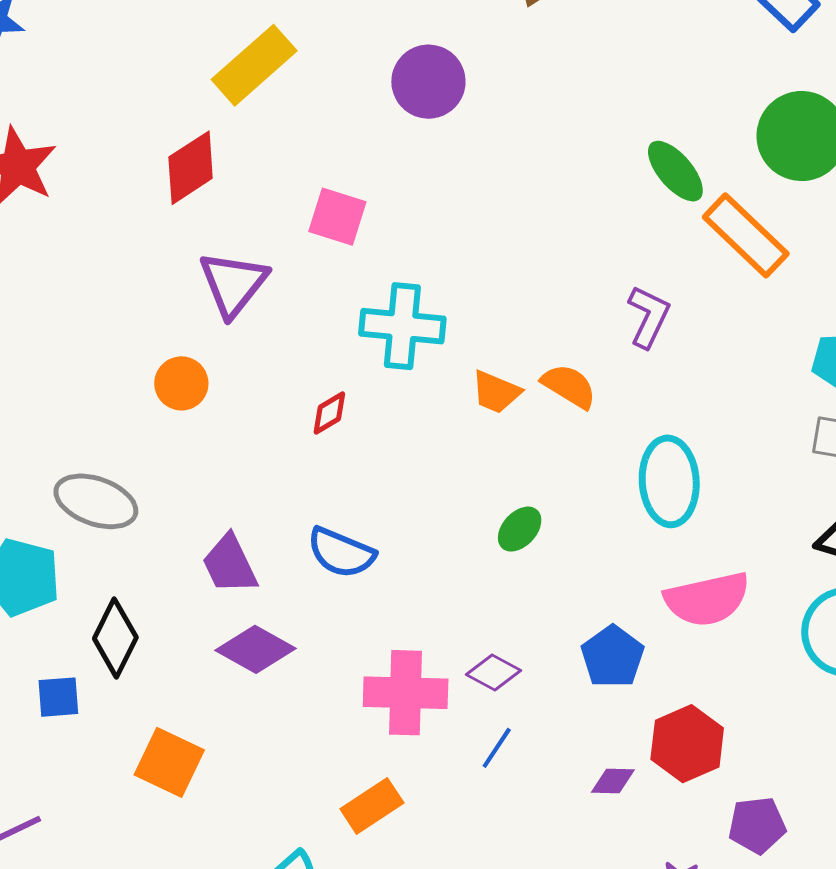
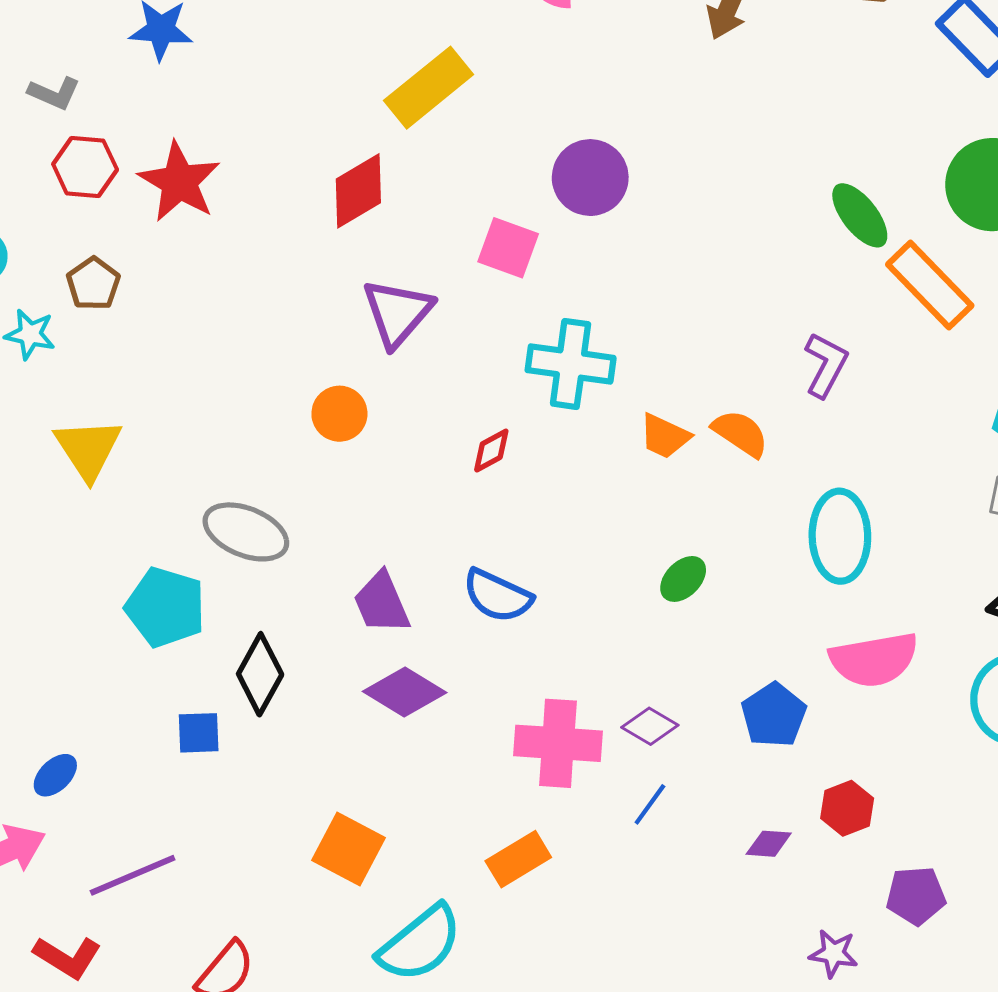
purple circle: (428, 82) -> (590, 178), moved
red hexagon: (687, 744) -> (847, 808), size x0.7
orange square: (169, 762) -> (349, 849), moved

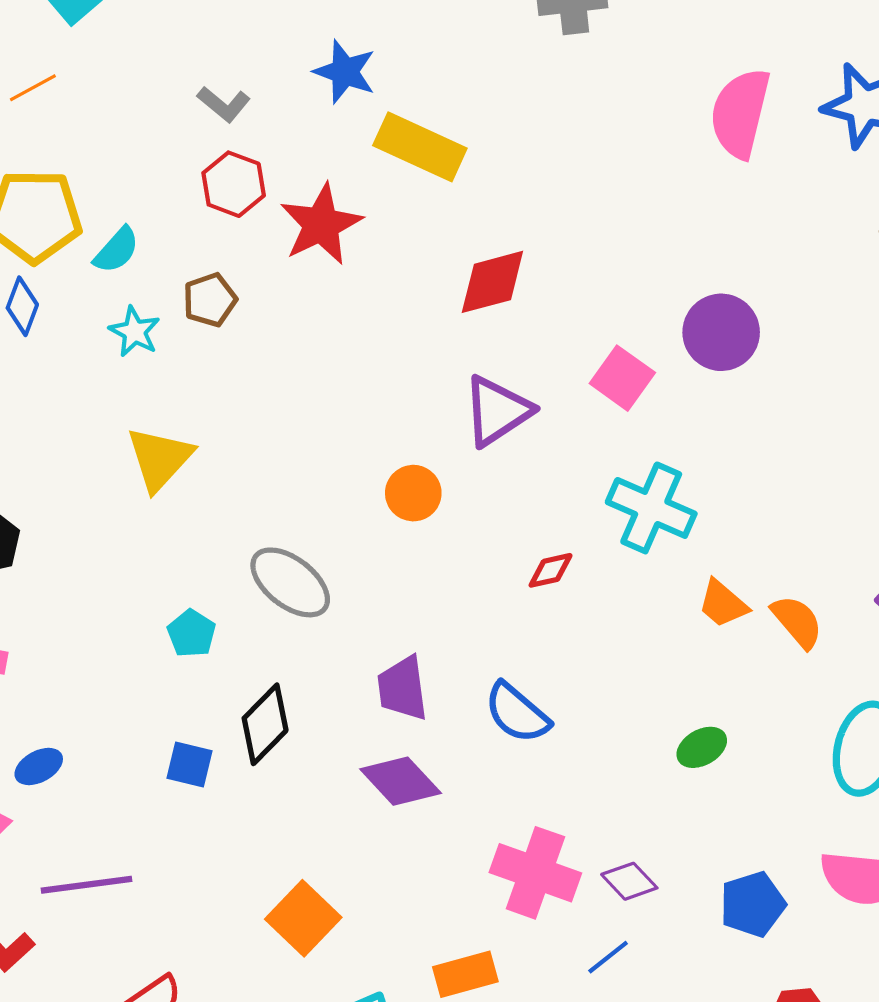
yellow rectangle: (429, 88) -> (420, 147), moved, turned 48
cyan pentagon: (165, 607) -> (191, 634), size x0.6

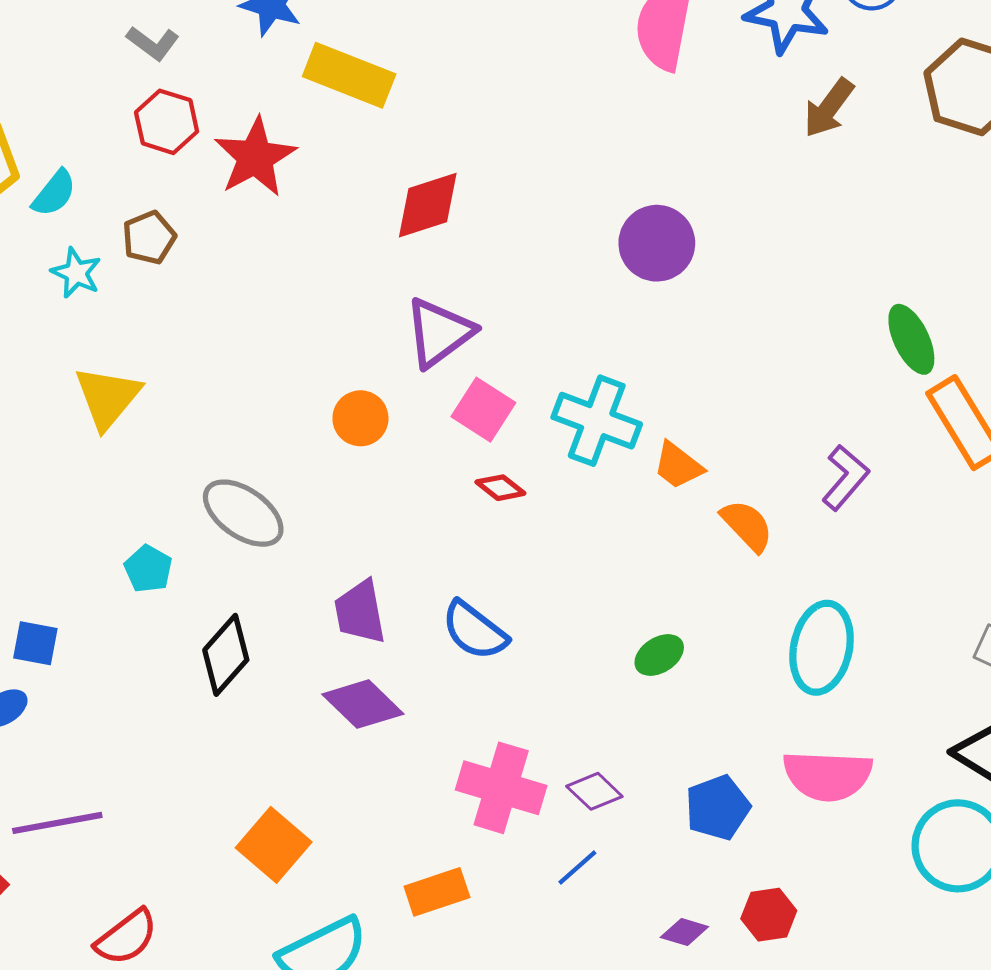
pink square: (622, 378) -> (483, 410), moved
red diamond: (551, 570) -> (500, 488), turned 54
orange trapezoid: (723, 604) -> (678, 465), moved
blue square: (189, 764) -> (35, 643), moved

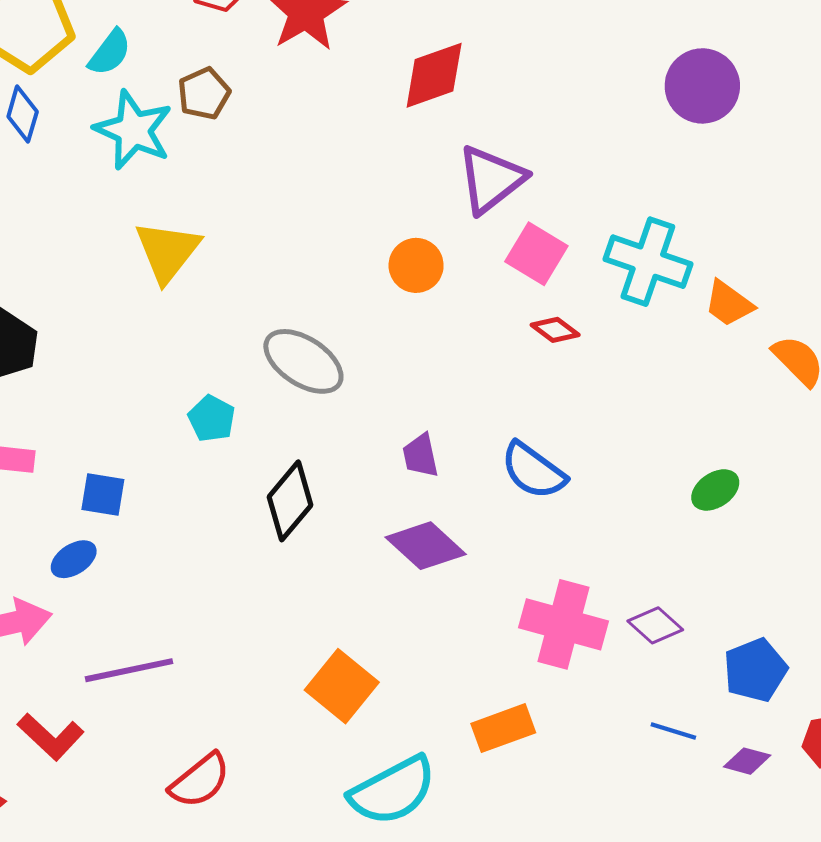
red diamond: (428, 205) -> (434, 75), moved
cyan star: (76, 273) -> (133, 130), size x1.6
purple trapezoid: (360, 612) -> (420, 456), size x0.7
blue pentagon: (718, 808) -> (755, 670), moved
blue line: (577, 867) -> (673, 731), moved, turned 60

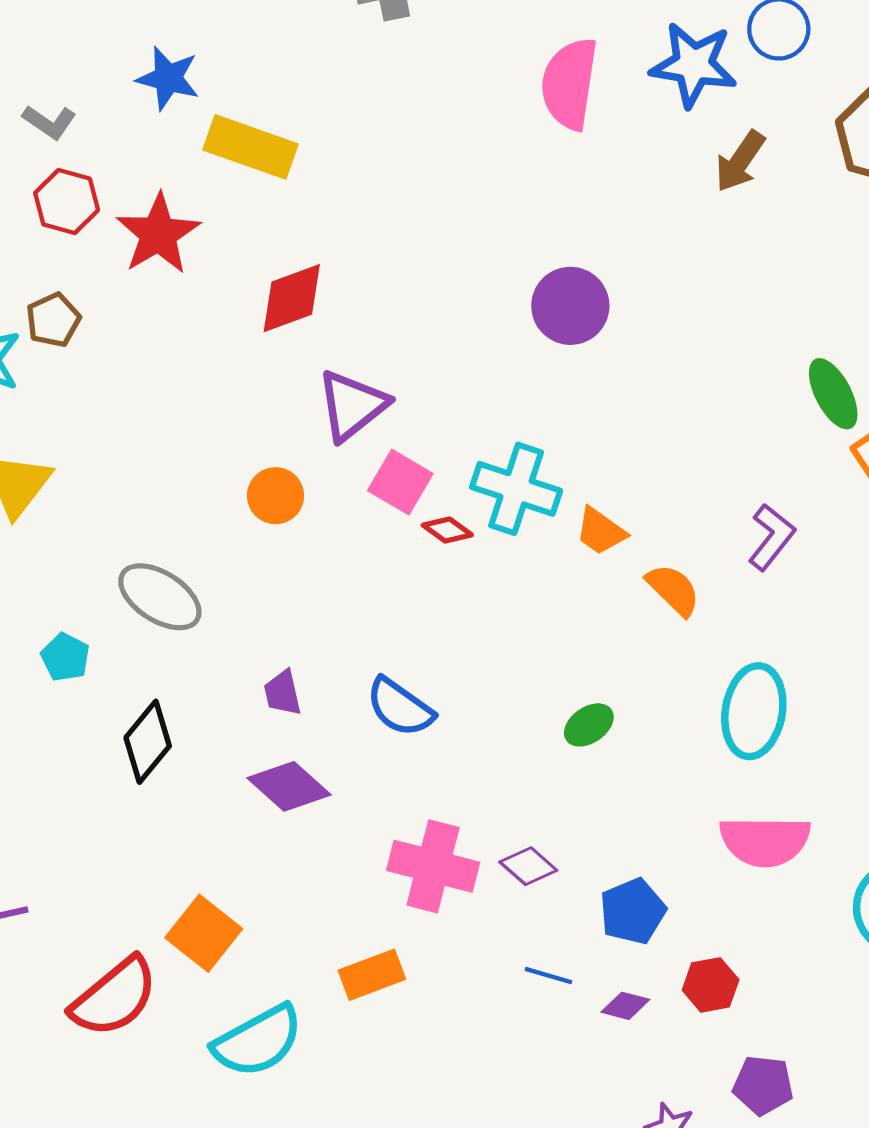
red diamond: (555, 330) -> (447, 530), moved
red semicircle: (200, 781) -> (114, 997), moved, size x1.4

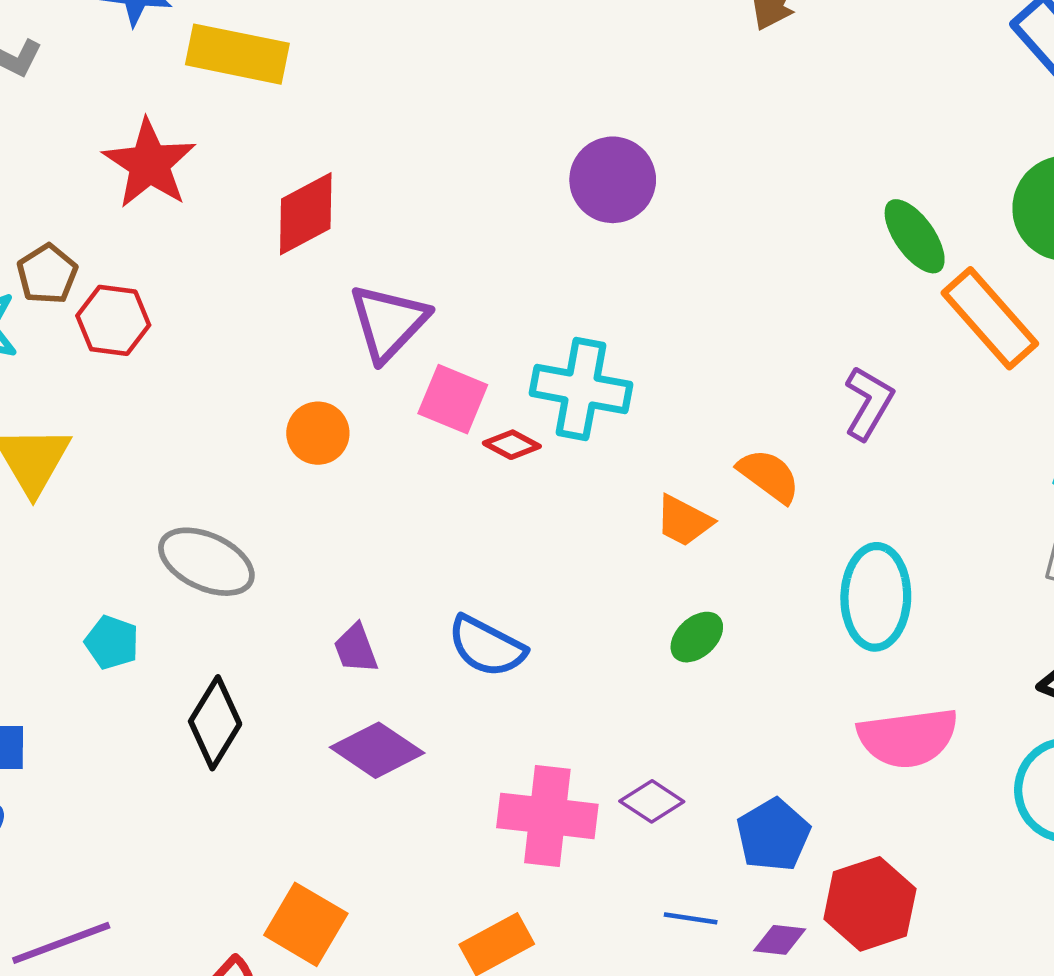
red hexagon: (67, 202) -> (113, 320), moved
orange trapezoid: (601, 531) -> (684, 521), moved
red hexagon: (711, 985) -> (870, 904), size x1.5

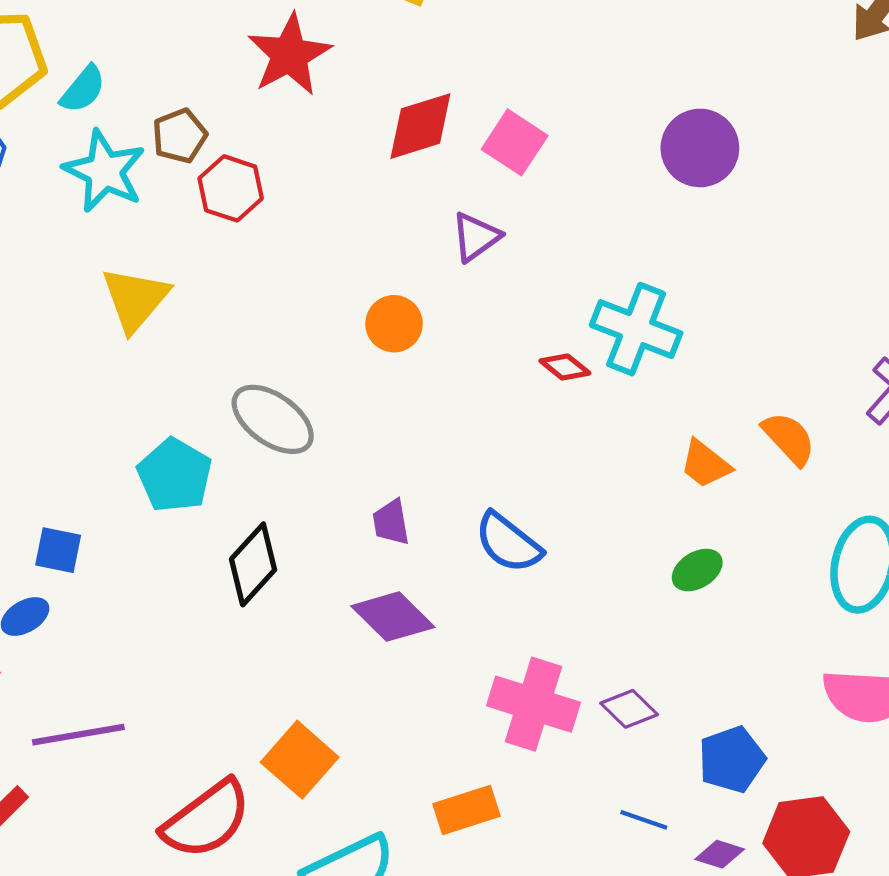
purple triangle: (388, 322) -> (476, 237), size x0.7
pink square: (453, 399) -> (515, 142), moved
cyan pentagon: (112, 642) -> (175, 475), size x1.5

